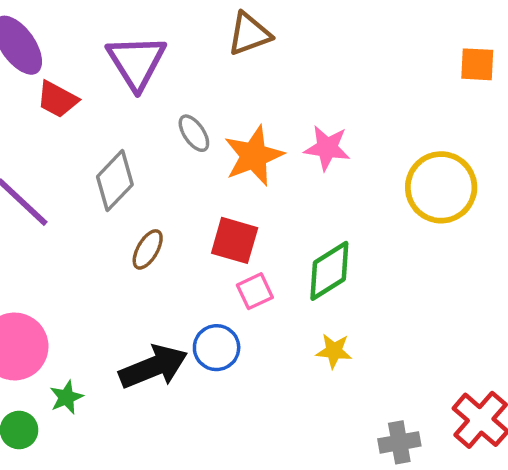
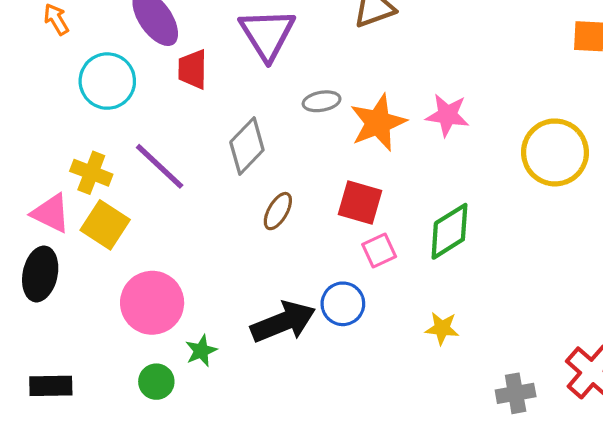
red trapezoid: (57, 99) -> (193, 69), turned 63
gray ellipse: (194, 133) -> (322, 101), turned -66
yellow star: (334, 351) -> (442, 328), moved

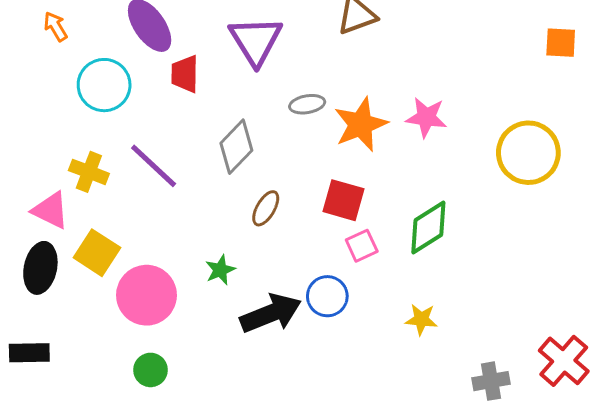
yellow square: (105, 225) -> (97, 253), moved
green star: (201, 351) -> (220, 270), moved
black rectangle: (51, 386) -> (29, 353), moved

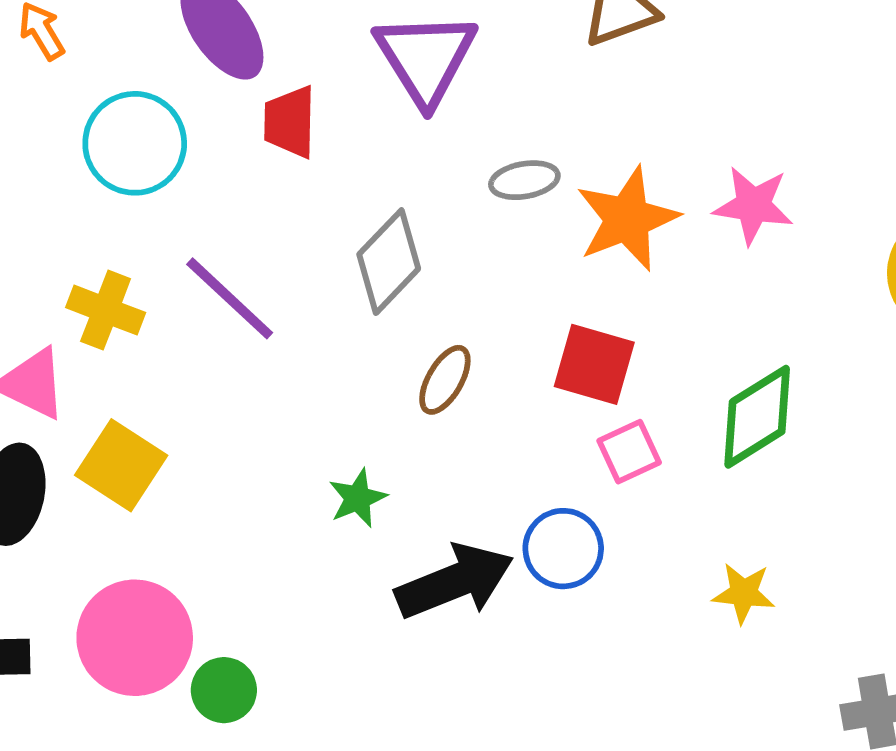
pink circle: (146, 295) -> (135, 638), moved

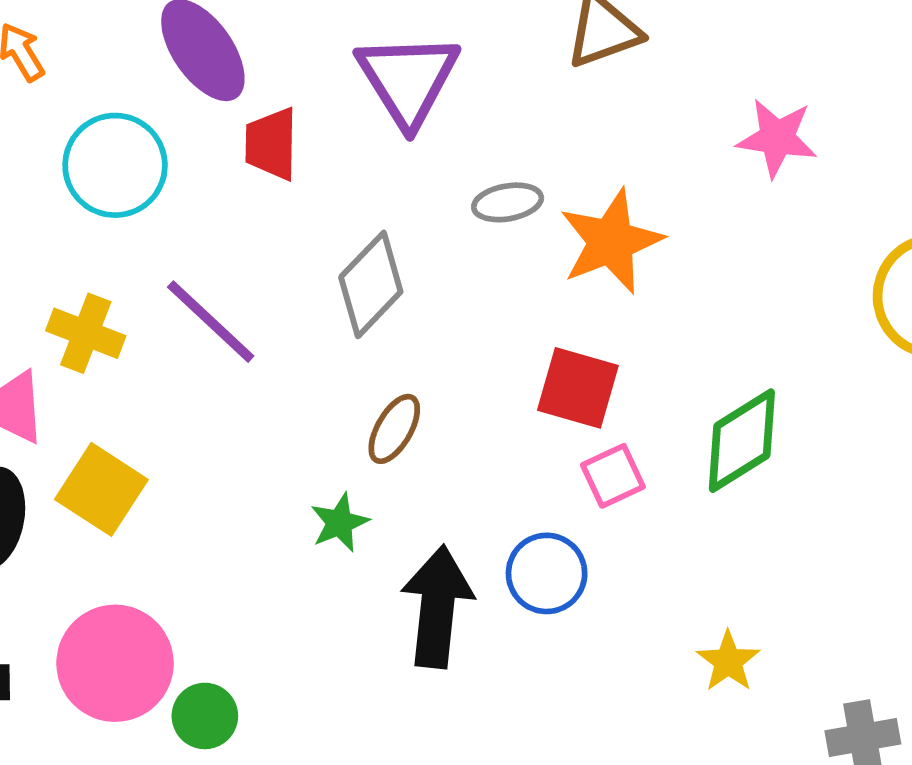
pink star: (753, 205) -> (777, 138), moved
brown ellipse: (445, 380) -> (394, 429), moved
black arrow: (455, 582) -> (437, 607), turned -62
yellow star: (744, 593) -> (728, 661), moved, turned 30

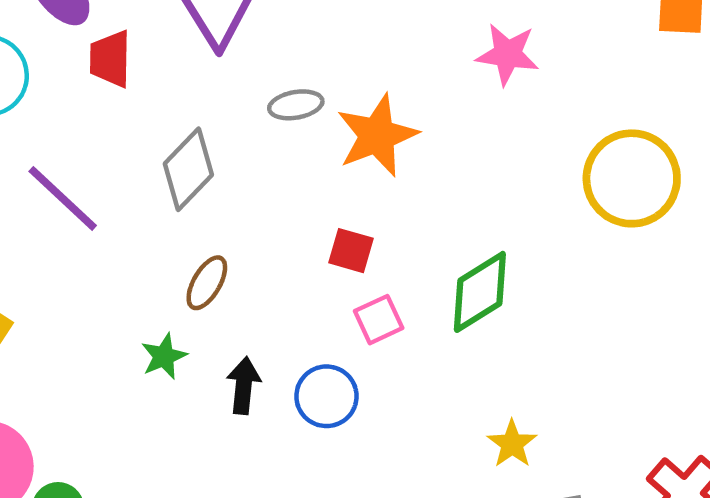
red square: (578, 388) -> (351, 251), size x0.7
black arrow: (437, 607) -> (244, 386), moved, size x0.6
yellow star: (728, 661) -> (512, 444), moved

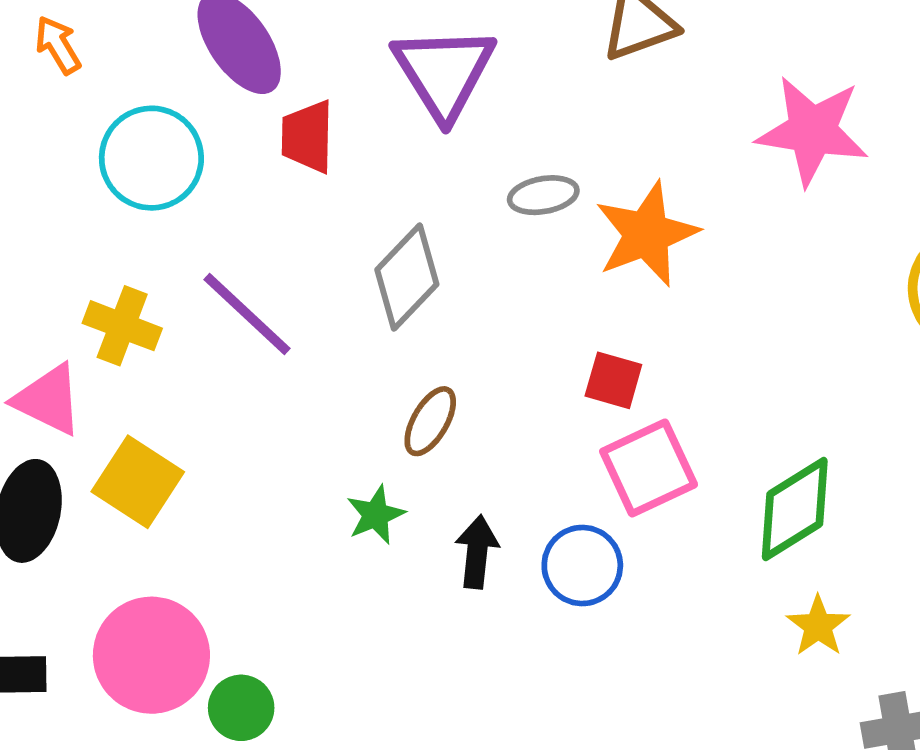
pink star: (507, 54) -> (812, 131), size x1.4
green diamond: (480, 292) -> (795, 509), moved
pink square: (379, 320) -> (649, 468), size x1.5

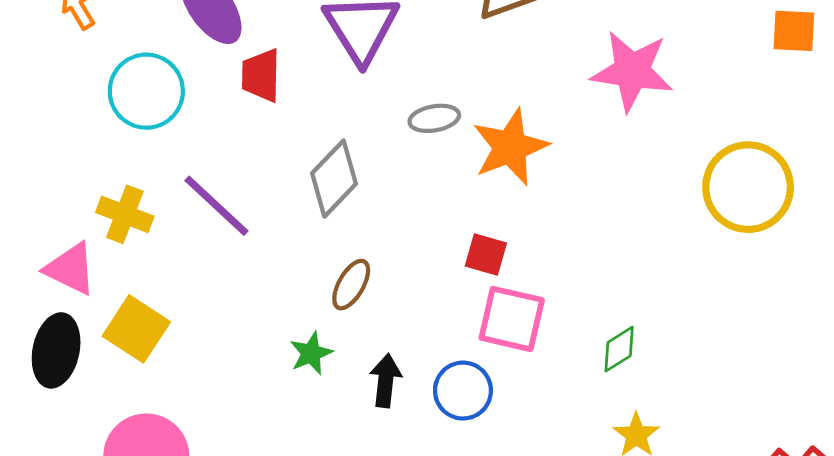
pink square: (649, 468) -> (512, 319), turned 38
green diamond: (795, 509) -> (619, 349), size x0.6

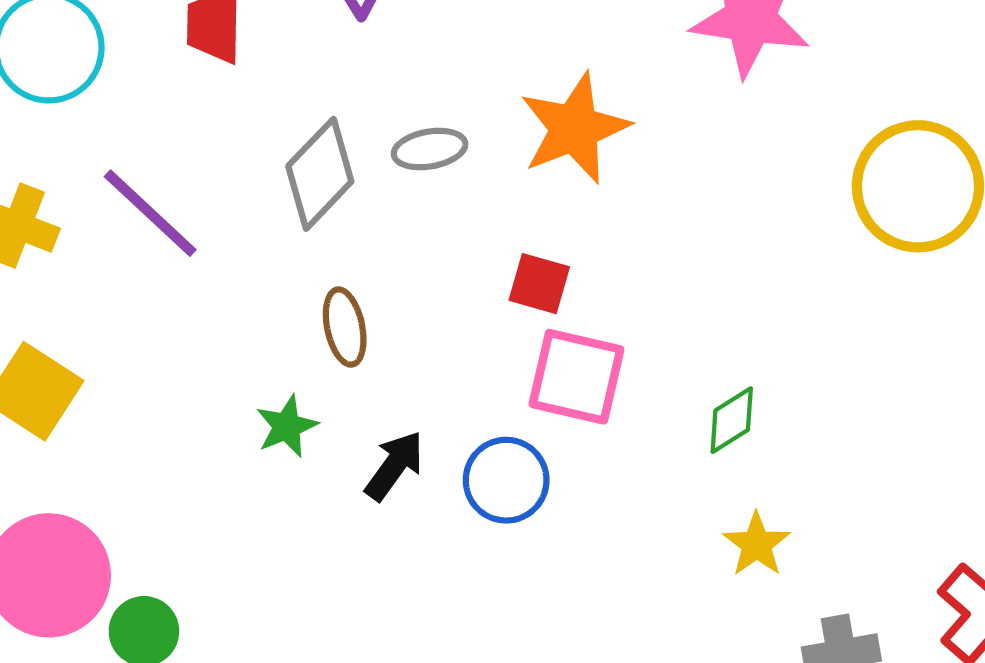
gray ellipse: (434, 118) -> (430, 149), moved
brown ellipse: (351, 285) -> (345, 327), turned -42
black arrow: (386, 381) -> (394, 466), turned 30

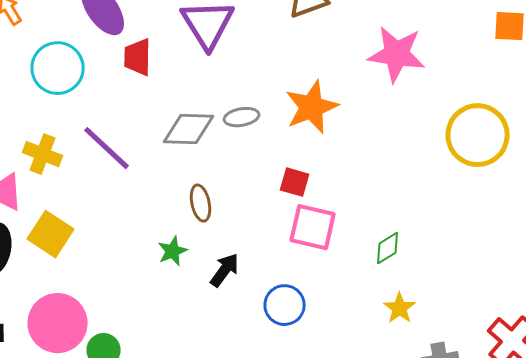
gray diamond: (320, 174) -> (189, 129), turned 48
blue circle: (506, 480) -> (285, 305), moved

